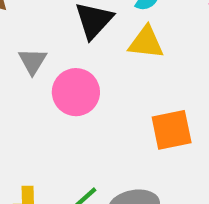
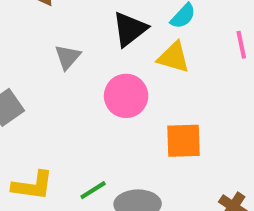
pink circle: (76, 92) -> (126, 96), moved

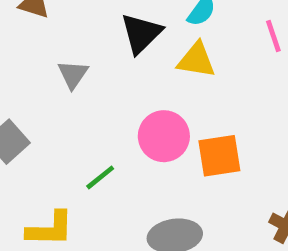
pink circle: (126, 96) -> (164, 136), moved
green line: (93, 190) -> (100, 177), moved

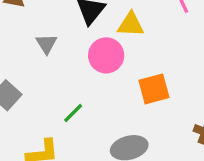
pink circle: (164, 136) -> (106, 55), moved

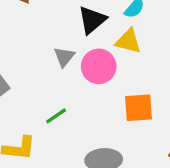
gray triangle: (46, 44) -> (64, 57), moved

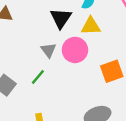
green line: (56, 116) -> (38, 77), moved

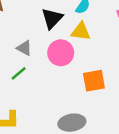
gray triangle: (49, 50) -> (24, 48), moved, turned -35

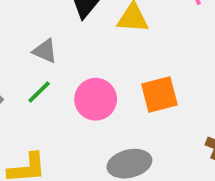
pink circle: (61, 53) -> (96, 99), moved

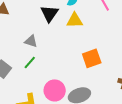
pink circle: (96, 99) -> (55, 90), moved

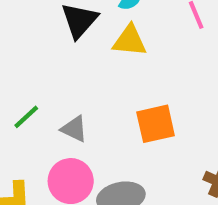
gray triangle: (31, 41) -> (74, 129), moved

